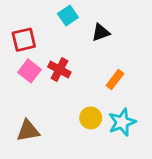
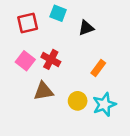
cyan square: (68, 15) -> (58, 13), turned -35
red square: (24, 40) -> (28, 23), moved
brown triangle: (28, 131) -> (44, 91), moved

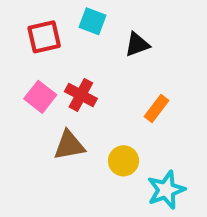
cyan star: (104, 104) -> (166, 190), moved

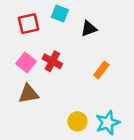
brown triangle: (69, 145) -> (29, 94), moved
yellow circle: (124, 161) -> (77, 121), moved

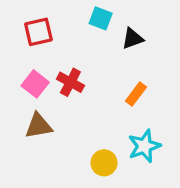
cyan square: (60, 14) -> (101, 18), moved
black triangle: (89, 29) -> (133, 39), moved
cyan star: (108, 123) -> (144, 146), moved

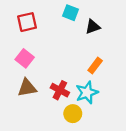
red cross: (70, 82) -> (60, 90), moved
cyan star: (144, 146) -> (87, 92), moved

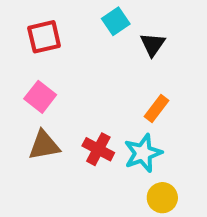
cyan square: (70, 13) -> (116, 21), turned 35
black triangle: (93, 27) -> (153, 45), turned -35
yellow circle: (73, 114) -> (162, 198), moved

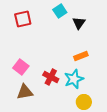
pink square: (40, 97) -> (21, 67), moved
orange rectangle: (156, 108) -> (81, 56), turned 32
brown triangle: (44, 145) -> (25, 92), moved

